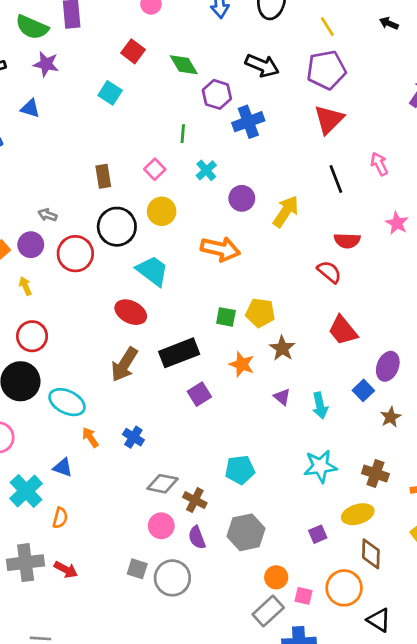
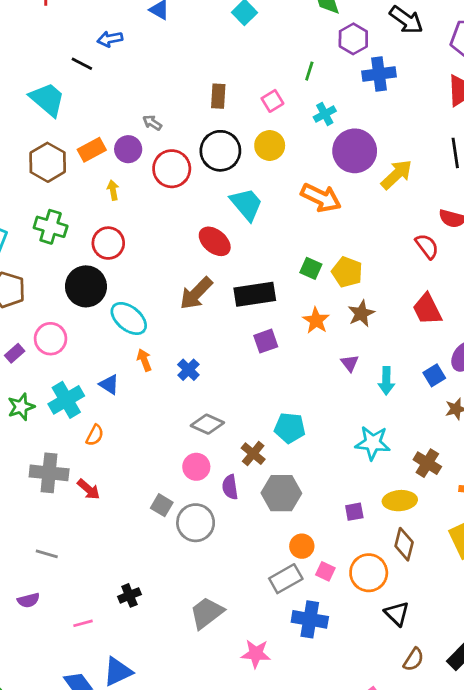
purple circle: (242, 198) -> (355, 151), size x1.6
brown cross: (195, 500) -> (253, 454), moved

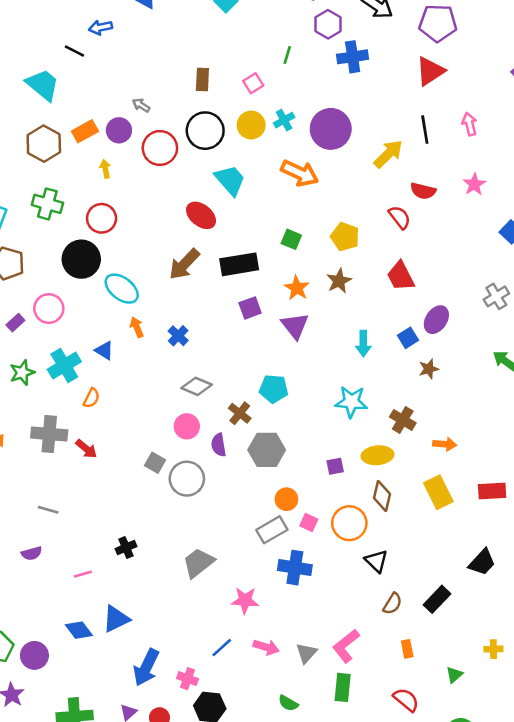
cyan cross: (325, 114) -> (284, 120), moved
yellow arrow: (397, 174) -> (388, 154), moved
yellow pentagon: (347, 272) -> (345, 237), moved
purple triangle: (350, 363) -> (295, 326), moved, size x1.6

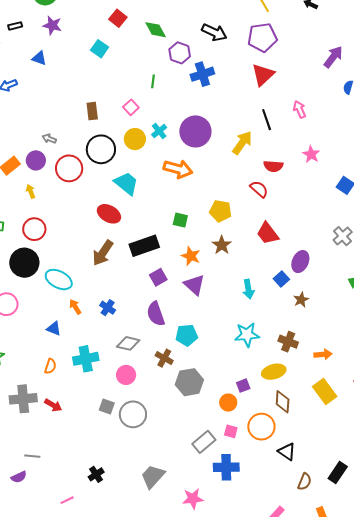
cyan cross: (64, 365) -> (86, 359), moved, turned 30
purple semicircle: (219, 445) -> (156, 314), moved, size x1.4
orange circle: (286, 499) -> (228, 403), moved
purple semicircle: (32, 553) -> (19, 477), moved

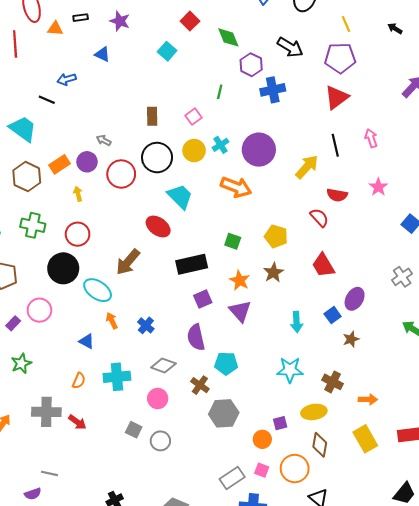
brown arrow: (103, 253) -> (128, 262), moved
gray circle: (133, 414) -> (160, 441), size x0.7

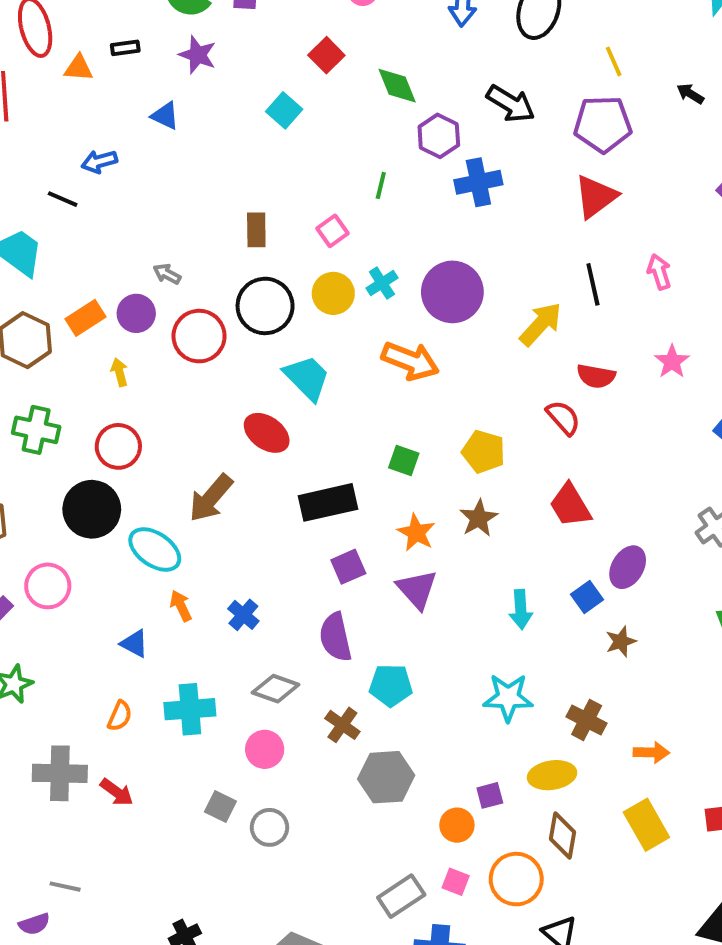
black arrow: (395, 29) -> (690, 94), moved

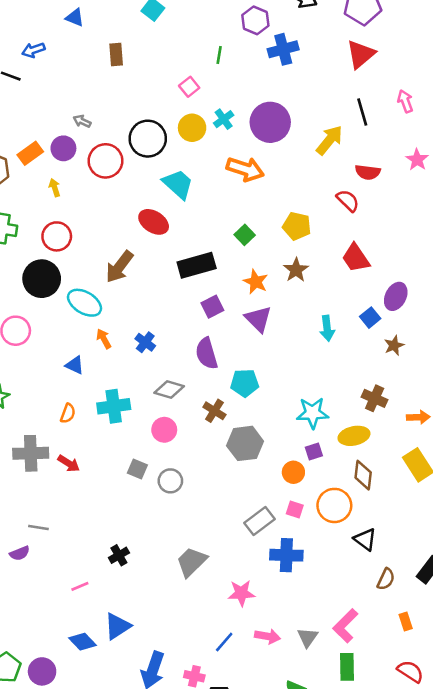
brown rectangle: (256, 230) -> (116, 55), moved
green square: (404, 461) -> (245, 235), turned 30
cyan star: (508, 698) -> (312, 413), moved

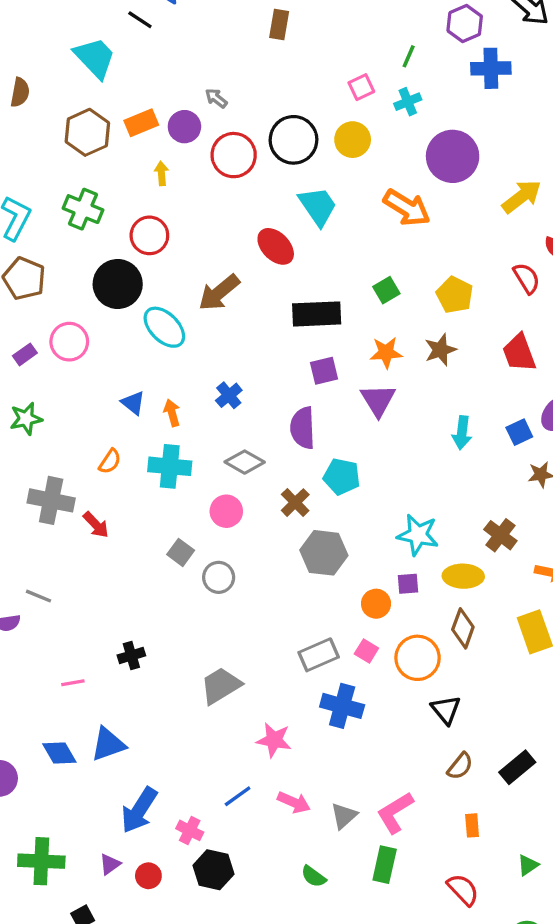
cyan cross: (224, 119) -> (408, 102), moved
orange star: (256, 282) -> (386, 353), turned 30
orange arrow: (104, 339) -> (172, 413), moved

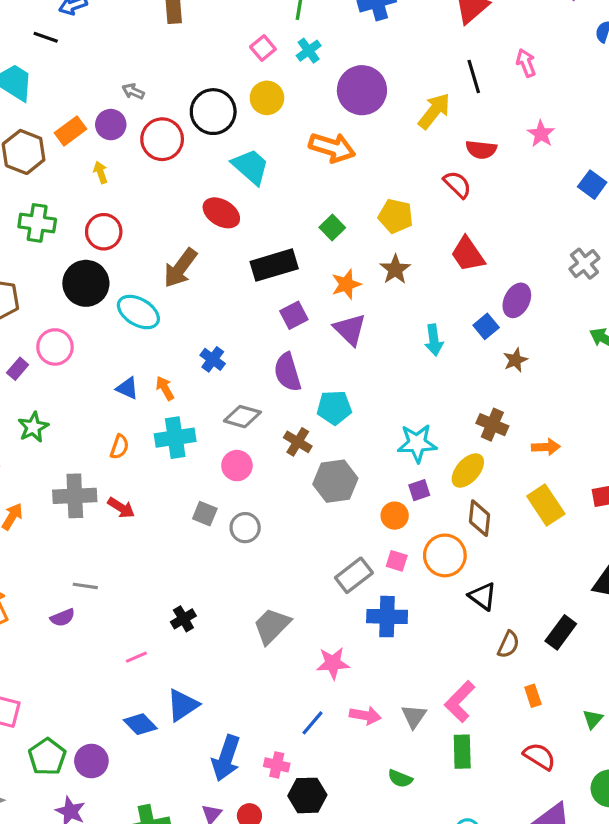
yellow ellipse: (463, 576) -> (468, 471), turned -36

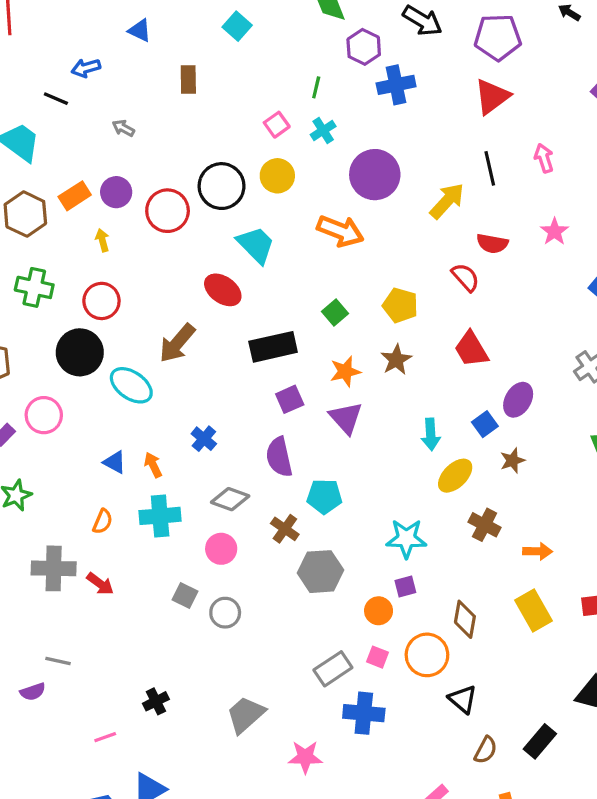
gray arrow: (133, 91) -> (123, 128), moved
yellow ellipse: (468, 471) -> (455, 476), moved

